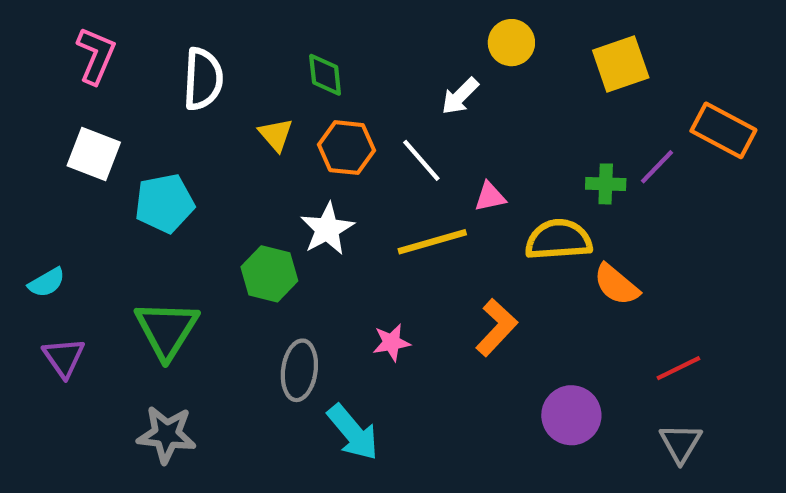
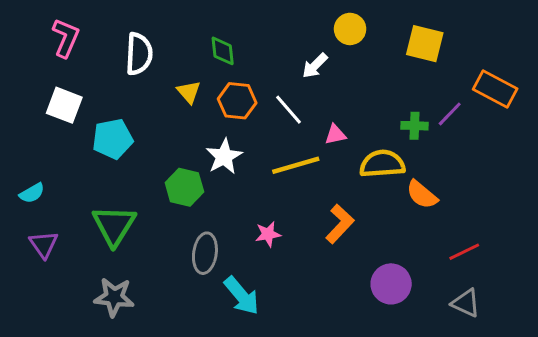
yellow square: (621, 64) -> (425, 44), turned 33
gray triangle: (681, 443) -> (466, 303), turned -36

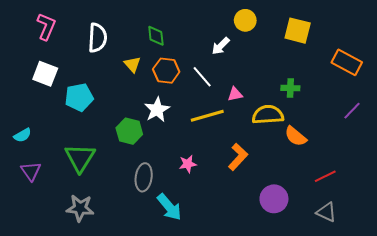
purple line: (450, 114) -> (352, 111), moved

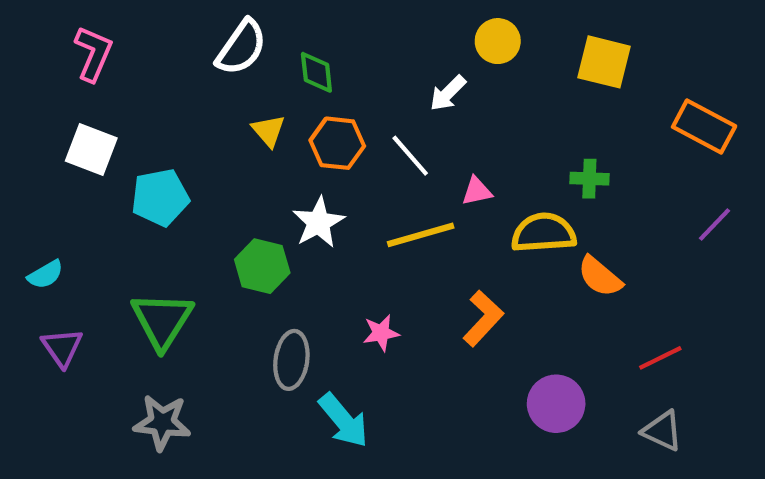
white semicircle: (97, 38) -> (241, 47), moved, turned 32

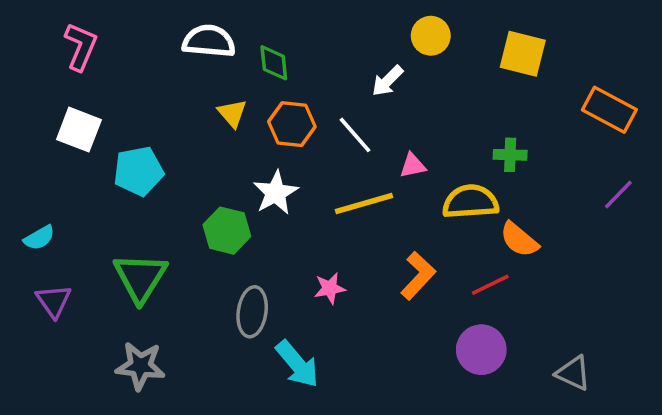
white semicircle: (241, 47) -> (209, 41), turned -120
red line: (660, 358) -> (490, 285), moved

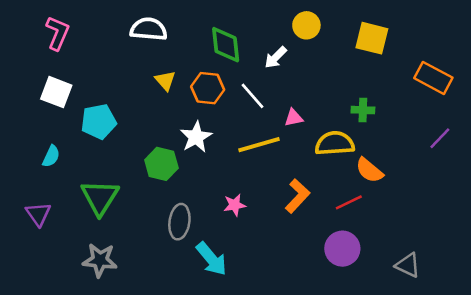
green diamond: (274, 63) -> (226, 45), moved, size x1.4
cyan semicircle: (39, 238) -> (51, 156), moved, turned -35

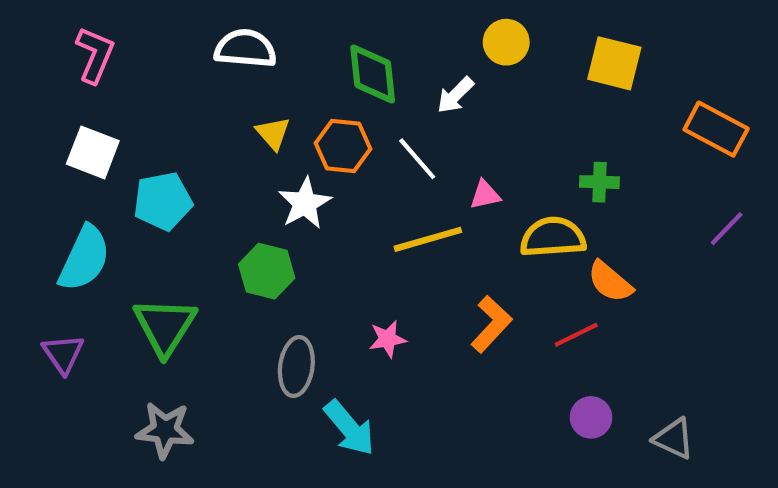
white star: (196, 137) -> (305, 203), moved
cyan semicircle: (51, 156) -> (84, 258), size x1.8
purple circle: (342, 249) -> (591, 417), moved, size x0.7

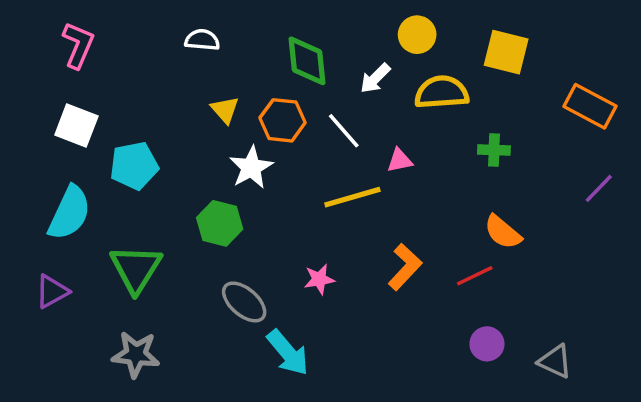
white semicircle: (245, 49) -> (202, 40), size x0.7
yellow semicircle: (553, 237) -> (442, 92), moved
purple triangle: (63, 354) -> (52, 291), turned 36
gray ellipse: (296, 367) -> (244, 302), turned -57

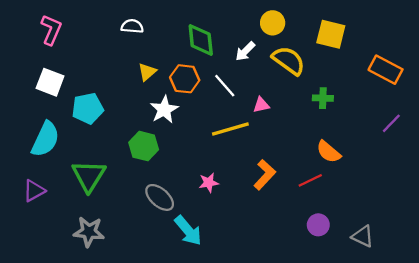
yellow semicircle: (442, 92) -> (289, 60), turned 40
yellow triangle: (225, 110) -> (147, 72), turned 30

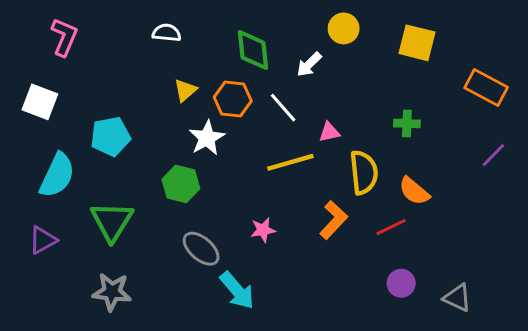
yellow semicircle: (289, 60) -> (364, 172), moved, turned 48
white square: (50, 82) -> (40, 102), moved

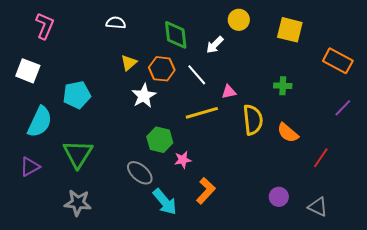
green hexagon: (181, 184) -> (160, 140), moved
orange L-shape: (334, 220) -> (206, 191), moved
red line: (391, 227) -> (321, 158), moved, turned -30

